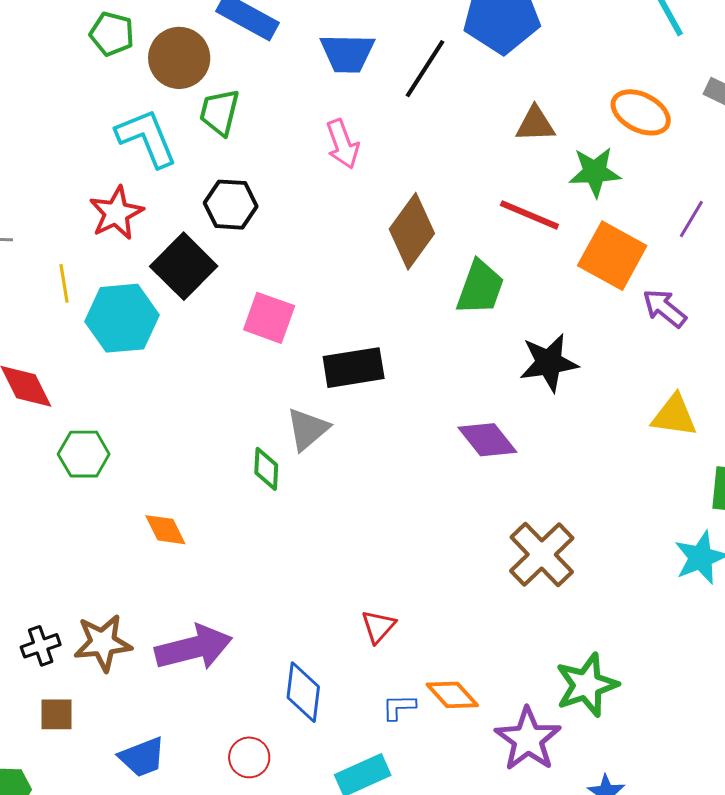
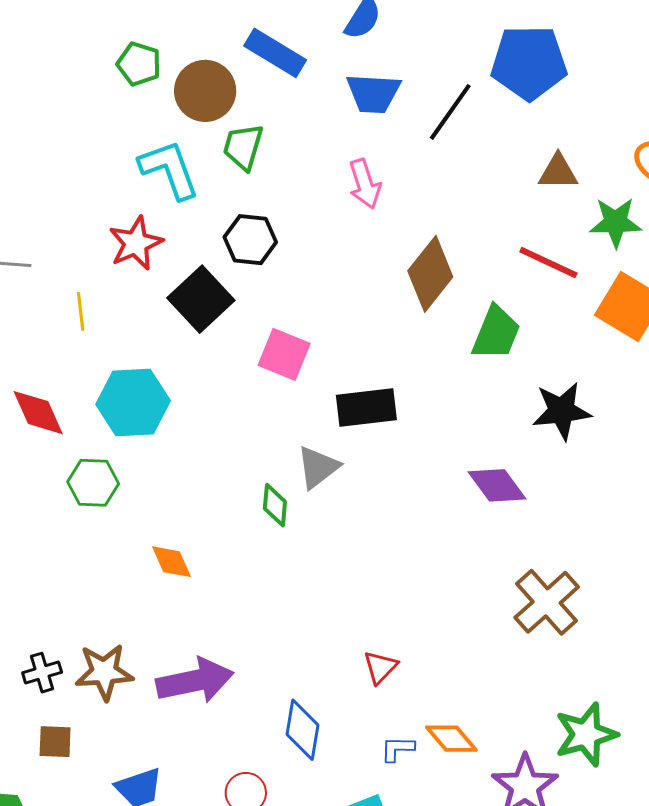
cyan hexagon: (122, 318) -> (133, 402), moved

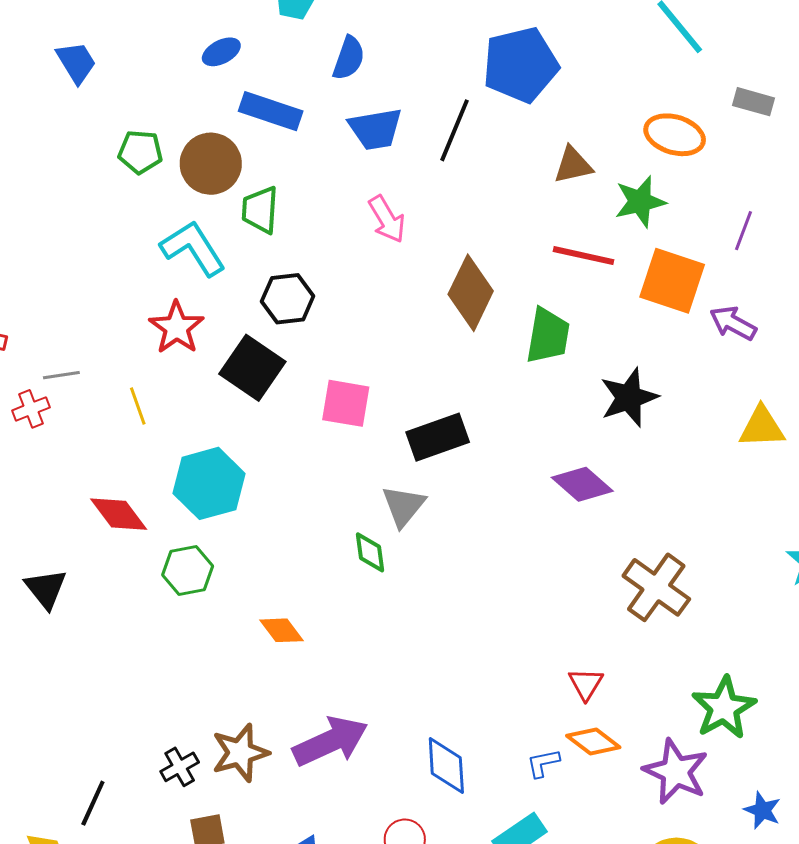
red triangle: (380, 667) -> (586, 684), moved

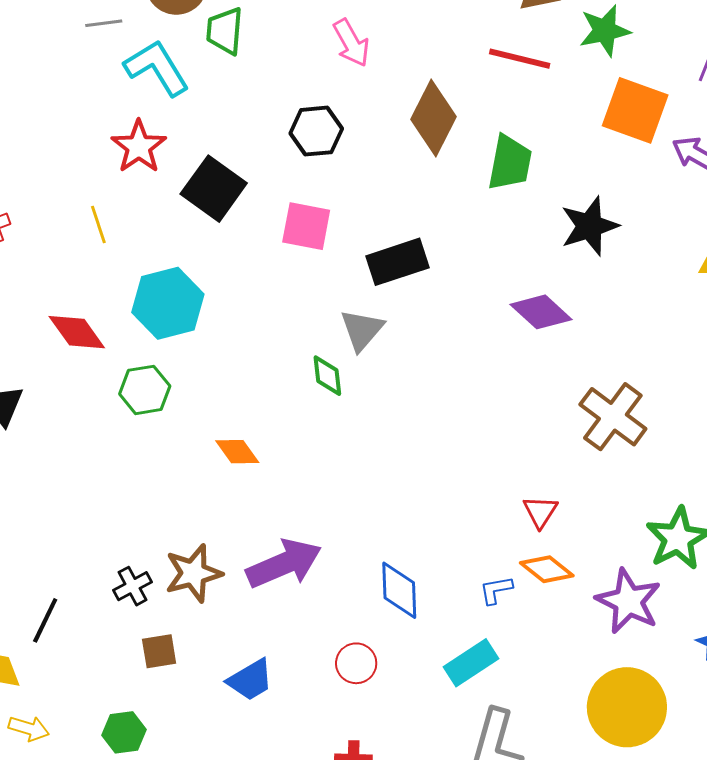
red line: (583, 256) -> (520, 59), moved
black hexagon: (288, 299) -> (316, 131), moved
gray line: (61, 375) -> (104, 23), moved

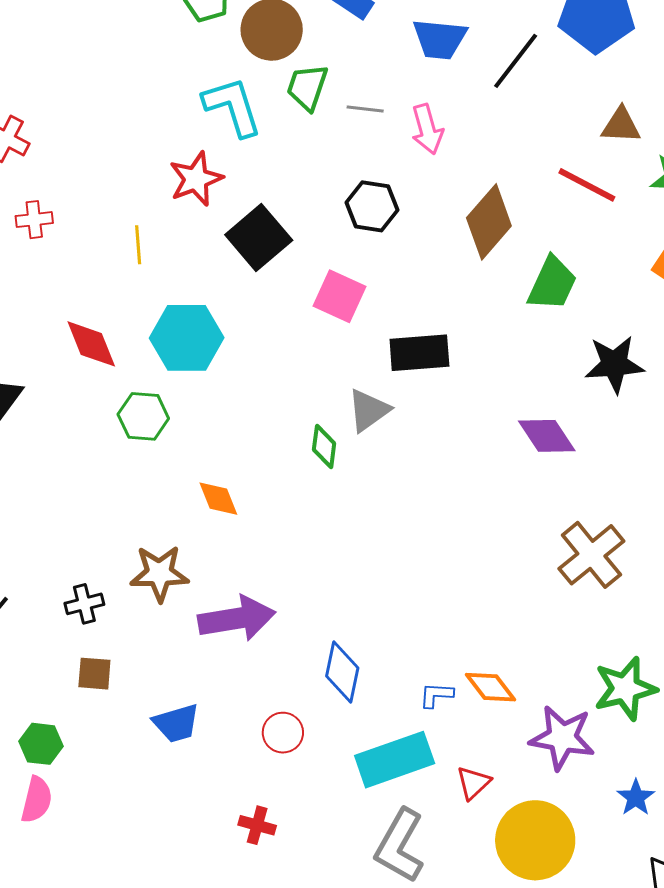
gray line: (104, 23) -> (365, 109), moved
red triangle: (540, 512) -> (473, 783), moved
brown star: (193, 573) -> (159, 573), moved
purple star: (628, 601) -> (562, 738), turned -30
cyan rectangle: (471, 663) -> (395, 760), size x1.4

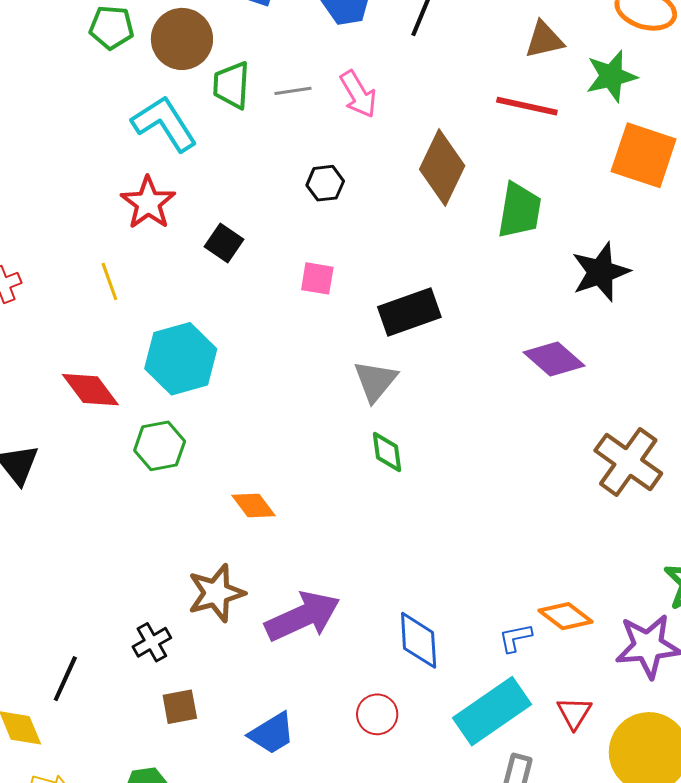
black hexagon: (372, 206) -> (325, 183), size x0.7
black square: (259, 238) -> (224, 243), size x0.6
pink square: (339, 296) -> (317, 278), size x0.7
green diamond: (324, 446) -> (387, 452), moved

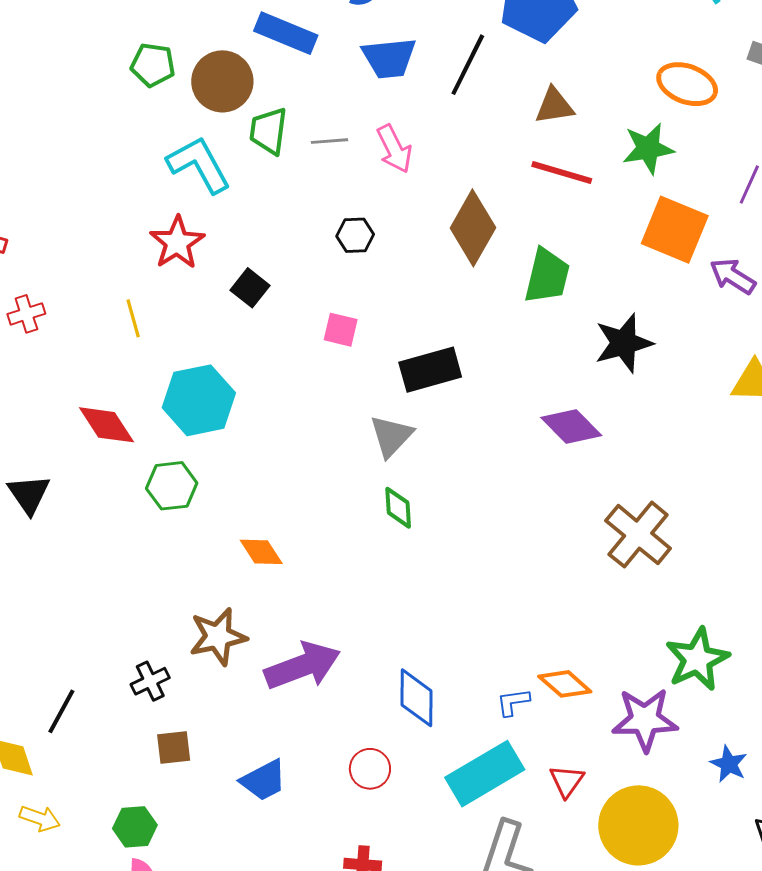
brown triangle: (544, 40) -> (554, 106), moved

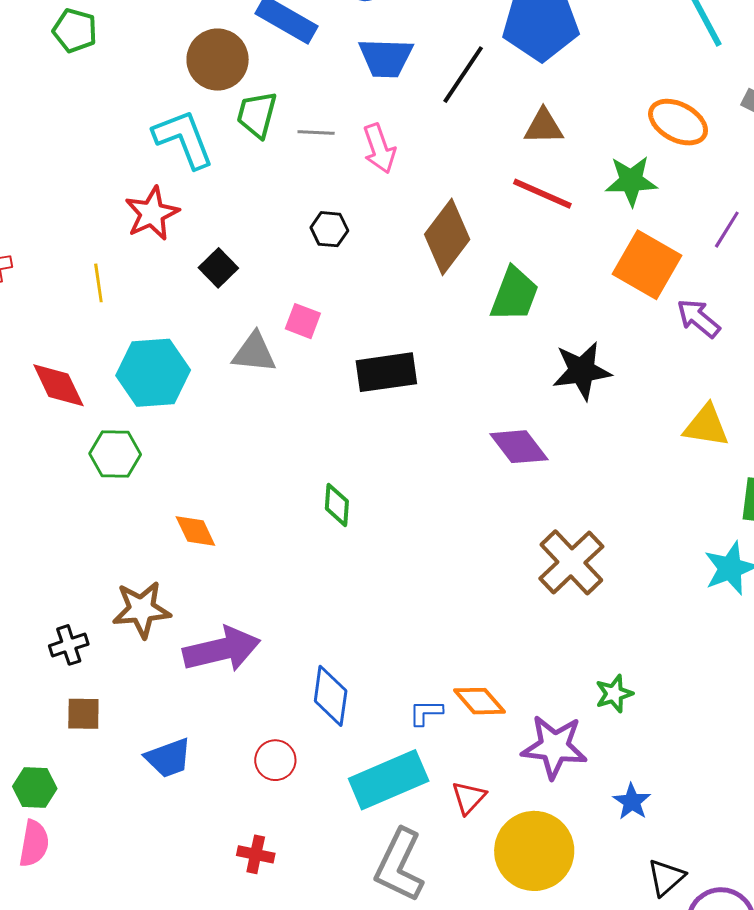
green pentagon: (153, 65) -> (75, 31), moved
gray triangle: (391, 436) -> (254, 353), moved, turned 45
green star: (697, 659) -> (614, 694), size x0.6

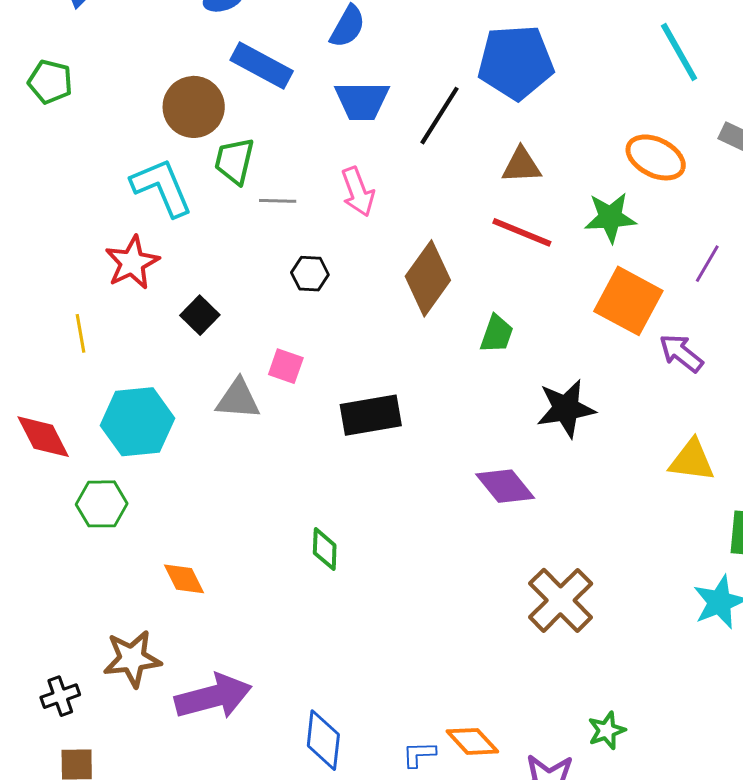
gray line: (316, 132) -> (278, 201), moved
green trapezoid: (514, 294) -> (497, 334), size x0.7

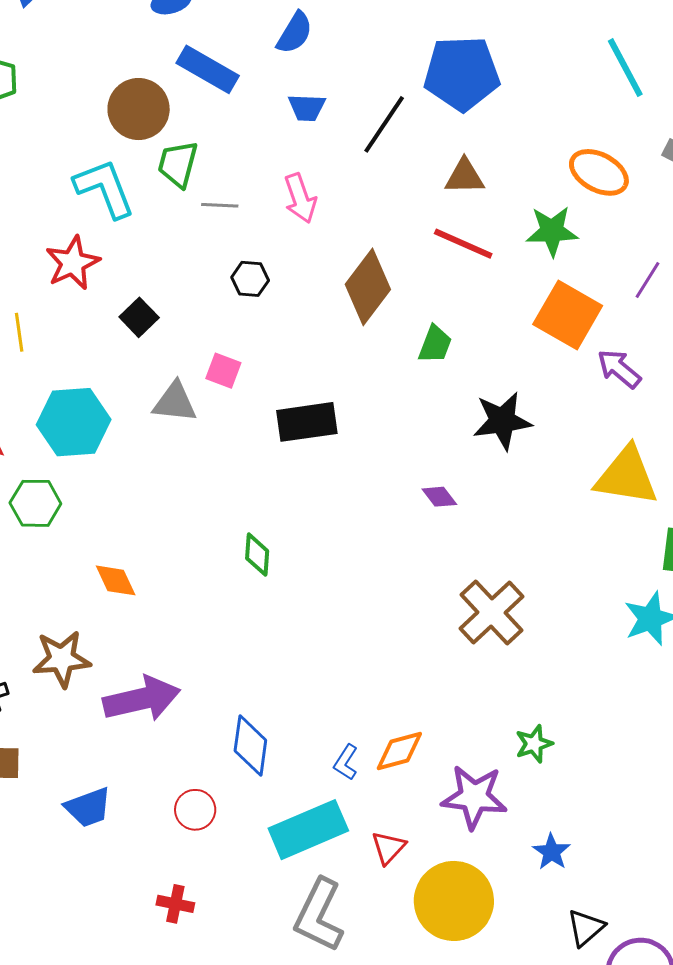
blue trapezoid: (362, 101) -> (307, 108), size x0.7
yellow triangle: (692, 460) -> (627, 476), size x1.4
purple diamond: (505, 486) -> (439, 497), size x0.6
orange diamond: (472, 741) -> (399, 751), turned -64
blue L-shape: (419, 754) -> (346, 762), turned -57

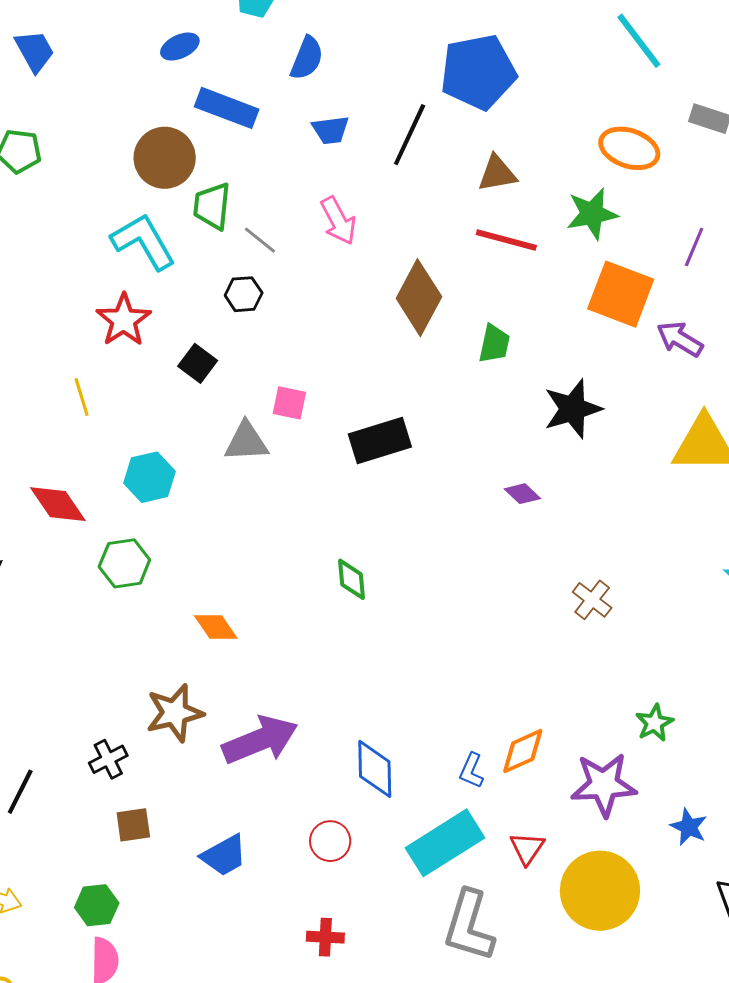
gray line: (220, 205) -> (260, 240), turned 45
black hexagon: (250, 279) -> (244, 294), moved
cyan hexagon: (74, 422) -> (149, 477), size x0.7
brown cross: (492, 613) -> (592, 600), size x0.6

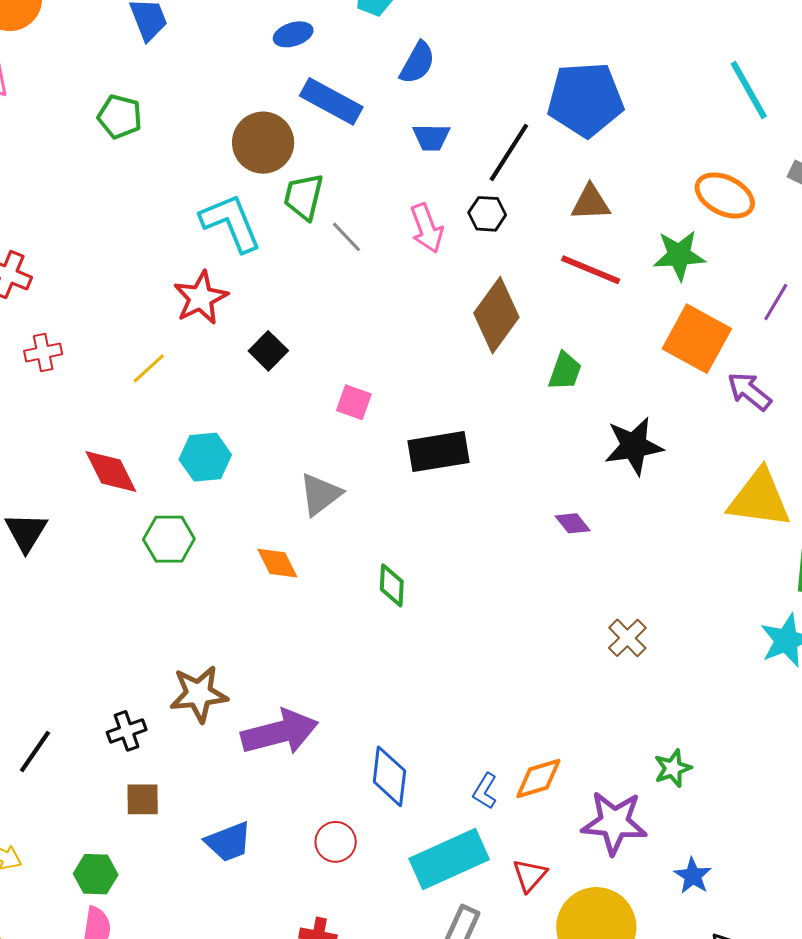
black hexagon: (244, 294) -> (487, 214), moved
yellow line: (82, 397) -> (149, 368), turned 57
gray triangle: (246, 442) -> (320, 494), moved, turned -42
orange diamond: (216, 627) -> (277, 563), moved

